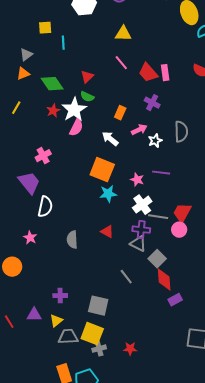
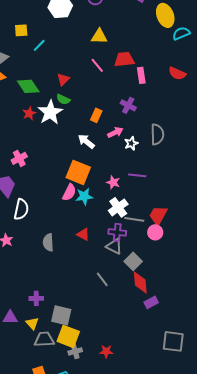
cyan line: (63, 43) -> (39, 45), turned 48
red trapezoid: (148, 73) -> (124, 59), moved, turned 125
pink semicircle: (76, 128) -> (69, 192), moved
gray square: (98, 306) -> (61, 315), moved
yellow triangle: (56, 321) -> (32, 323), turned -32

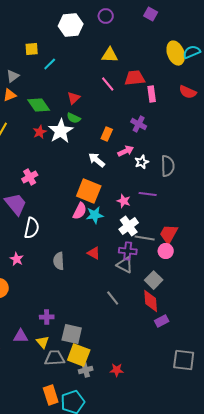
yellow ellipse: (165, 15) -> (176, 53), moved
gray semicircle: (157, 134) -> (168, 166), moved
gray square: (133, 261) -> (154, 280), moved

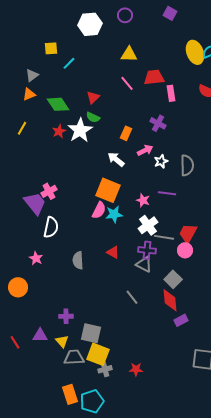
pink cross: (30, 177) -> (49, 191), moved

